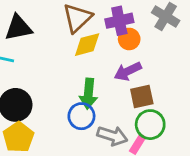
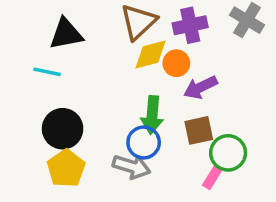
orange circle: (129, 39) -> (176, 63), moved
brown square: (142, 96) -> (199, 130), moved
gray arrow: (112, 136) -> (132, 167), moved

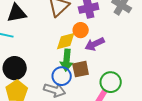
yellow diamond: (150, 55) -> (66, 41), moved
brown square: (199, 130) -> (81, 69), moved

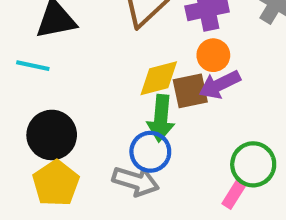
orange circle: (81, 30) -> (213, 55), moved
brown square: (81, 69) -> (190, 91), moved

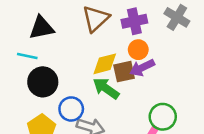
green arrow: (161, 118) -> (106, 88), turned 120
black circle: (52, 135) -> (43, 82), moved
blue circle: (150, 152) -> (71, 109), moved

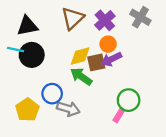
purple cross: (134, 21) -> (105, 20), turned -30
black circle: (43, 82) -> (32, 55), moved

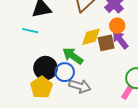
black circle: (32, 55) -> (45, 68), moved
purple arrow: (111, 59) -> (120, 40), turned 78
green arrow: (81, 76) -> (73, 56), moved

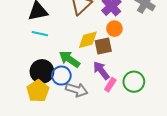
cyan line: (30, 31) -> (40, 34), moved
purple arrow: (120, 40) -> (101, 70), moved
pink rectangle: (127, 92) -> (110, 85), moved

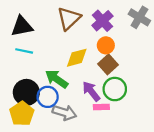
brown square: (103, 46) -> (108, 64), moved, turned -30
green circle: (134, 82) -> (115, 89), moved
pink rectangle: (110, 85) -> (101, 107), turned 56

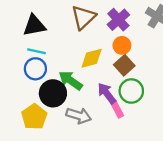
black circle: (26, 92) -> (53, 93), moved
blue circle: (48, 97) -> (35, 69), moved
pink rectangle: (101, 107) -> (117, 110), turned 64

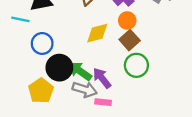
cyan line: (37, 51) -> (20, 19), moved
green arrow: (70, 80) -> (80, 71), moved
purple arrow: (107, 93) -> (102, 78), moved
pink rectangle: (117, 110) -> (103, 102), moved, turned -56

